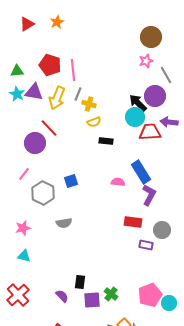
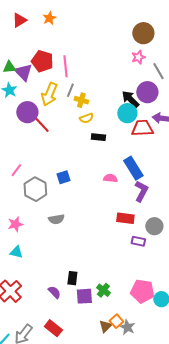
purple triangle: (34, 92) -> (23, 72), moved, turned 36
purple circle: (35, 143) -> (27, 112), moved
pink pentagon: (150, 295) -> (142, 291), turned 30

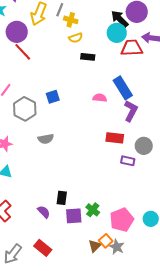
red line: (41, 124) -> (23, 52), moved
pink pentagon: (142, 291) -> (122, 220), moved, turned -30

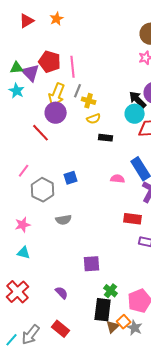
purple circle: (17, 32) -> (56, 113), moved
black rectangle: (62, 198) -> (103, 310), moved, size x1.6
purple square: (74, 216) -> (92, 264), moved

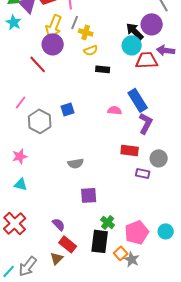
gray semicircle: (64, 220) -> (76, 163), moved
brown triangle: (113, 327) -> (57, 258), moved
red rectangle: (61, 329) -> (68, 244), moved

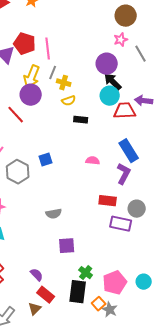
purple circle: (152, 24) -> (107, 64), moved
blue rectangle: (138, 100) -> (129, 151), moved
purple rectangle: (143, 173) -> (121, 224), size x1.5

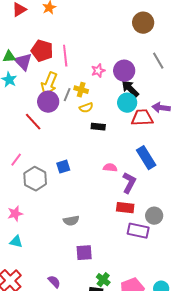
pink star: (121, 40) -> (98, 71), moved
gray line: (53, 73) -> (67, 95), moved
purple L-shape: (124, 174) -> (129, 183), moved

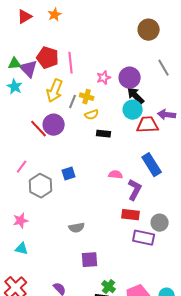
purple circle: (48, 102) -> (54, 125), moved

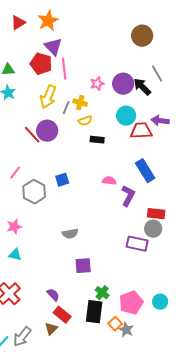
orange star: (55, 15) -> (48, 21), size x1.5
purple triangle: (29, 69) -> (53, 47), moved
black arrow: (136, 96) -> (142, 87), moved
red rectangle: (131, 215) -> (156, 214), moved

